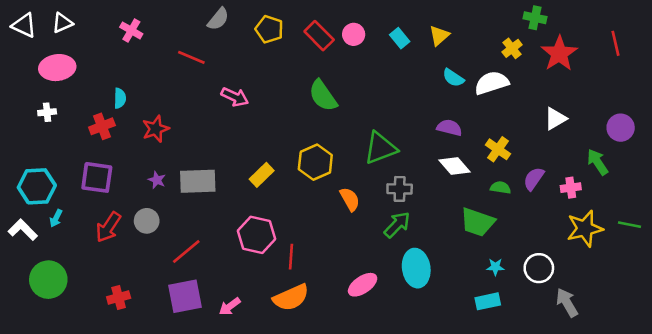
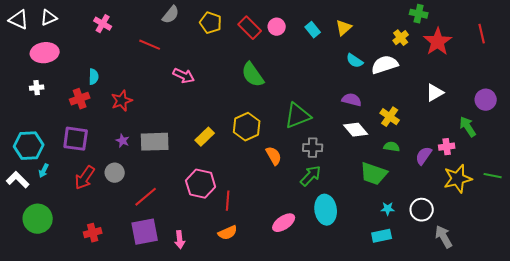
purple semicircle: (534, 179) -> (424, 156), moved
orange semicircle: (291, 297) -> (228, 233), size x0.7
pink arrow: (230, 306) -> (180, 240), turned -60

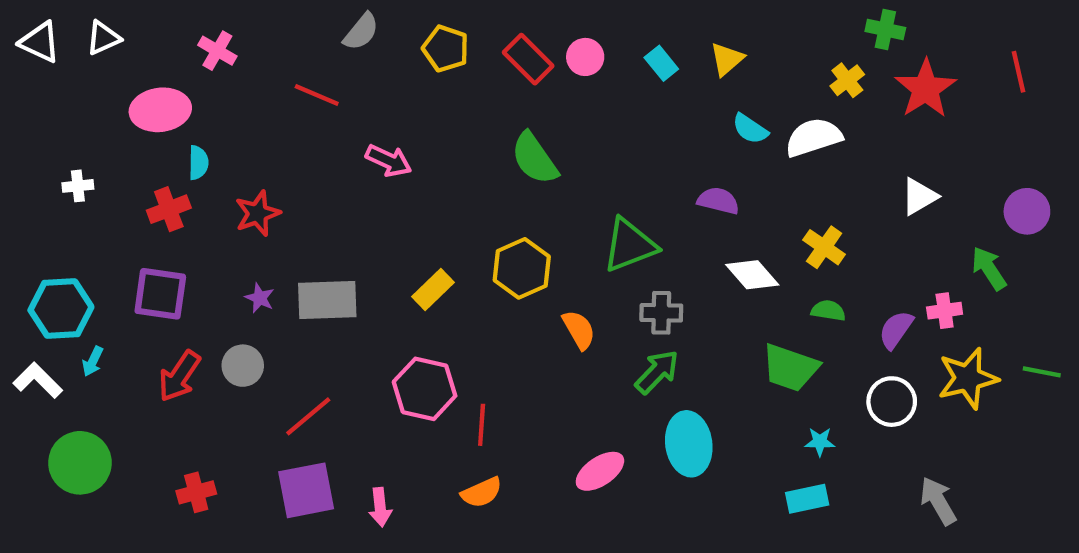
pink ellipse: (45, 53) -> (160, 110), moved
purple semicircle: (352, 100) -> (718, 201), moved
white circle: (422, 210) -> (892, 402), moved

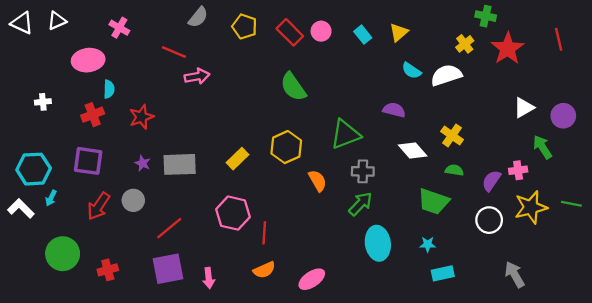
pink arrow: (389, 161) -> (197, 76), moved, turned -35
white triangle: (919, 196) -> (524, 108), moved
cyan star: (820, 442) -> (428, 244), moved
green circle: (80, 463) -> (63, 254), moved
pink ellipse: (600, 471) -> (312, 279), moved

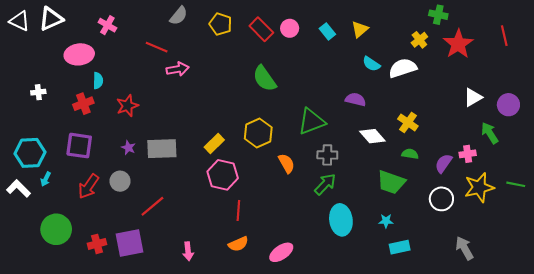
white triangle: (57, 21) -> (51, 19), size x1.4
pink hexagon: (233, 213) -> (223, 175), moved
purple square: (168, 269) -> (129, 243), moved

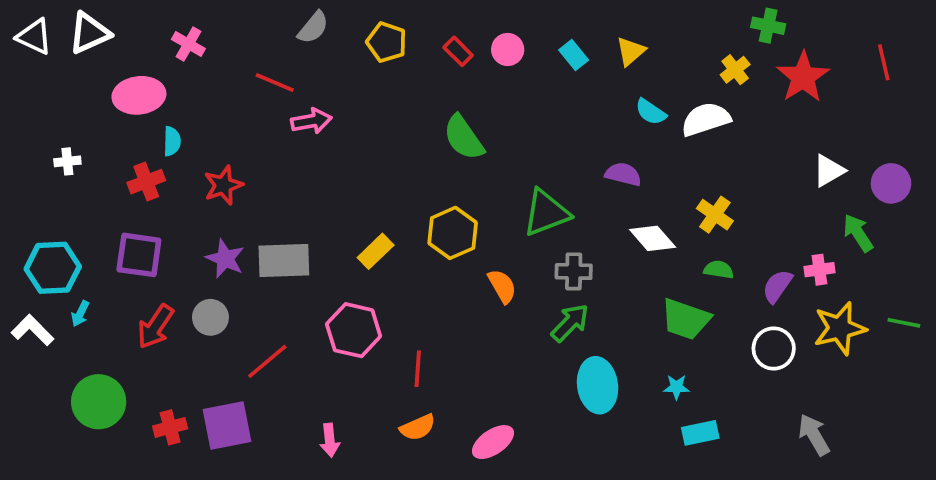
red rectangle: (261, 29) -> (458, 51), size x0.7
purple star: (128, 148) -> (225, 259), size x1.5
pink hexagon: (223, 175) -> (354, 330), moved

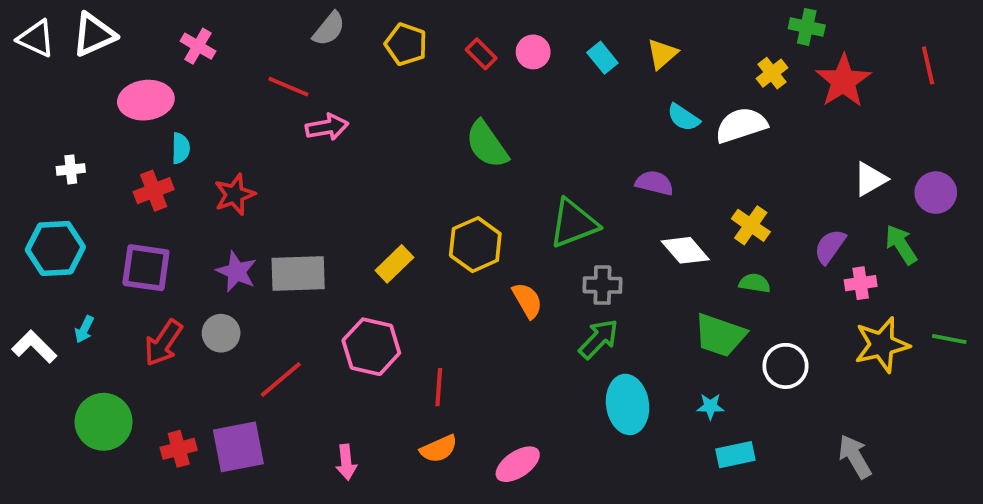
cyan hexagon: (53, 268) -> (55, 248), moved
purple semicircle: (777, 286) -> (830, 247), moved
white circle: (774, 349) -> (785, 366), moved

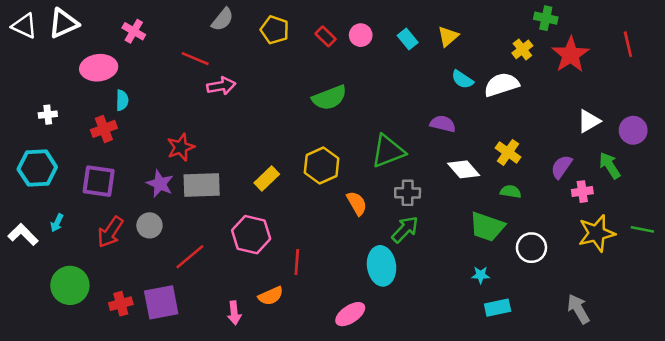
green semicircle: (487, 144) -> (329, 98), turned -76
red star: (235, 194) -> (181, 147), moved
cyan ellipse: (628, 404) -> (382, 266), moved
orange semicircle: (439, 449) -> (271, 296), moved

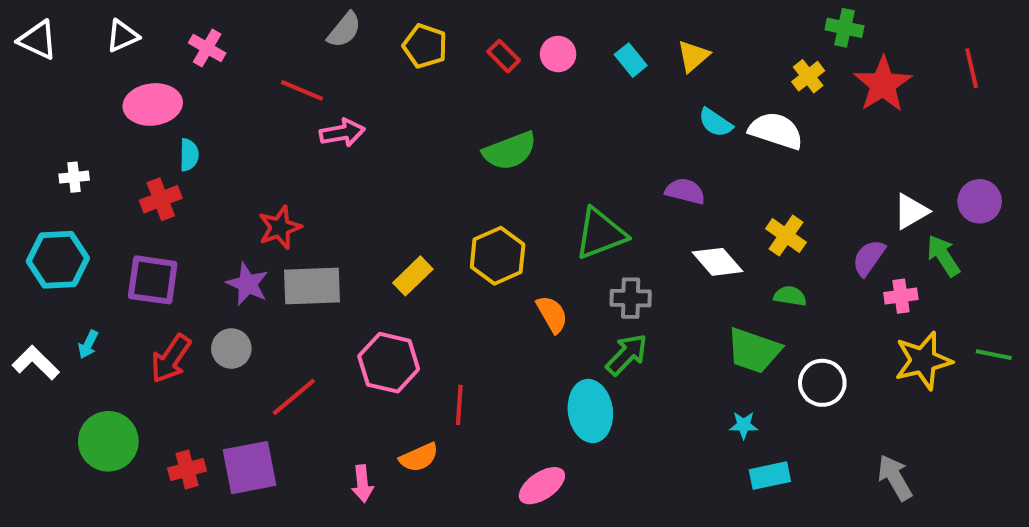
white triangle: (63, 23) -> (122, 36), moved, size x0.7
white semicircle: (501, 85) -> (776, 131), turned 36
white triangle: (589, 121) -> (911, 211), moved

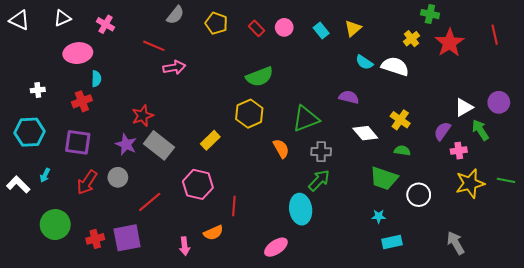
yellow hexagon: (498, 256) -> (249, 114), moved
gray rectangle: (312, 286) -> (159, 145), turned 40
orange semicircle: (552, 314) -> (281, 149), moved

